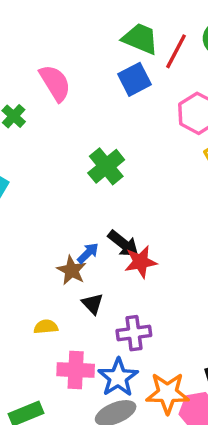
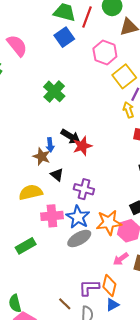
blue arrow: (88, 253) -> (50, 145), turned 136
yellow semicircle: (46, 327) -> (31, 192), size x1.6
purple cross: (134, 333) -> (84, 189), turned 30

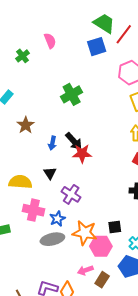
pink semicircle: (17, 46) -> (50, 41), size x0.7
brown star: (42, 156) -> (26, 125), moved
blue star: (78, 217) -> (57, 219), size x0.7

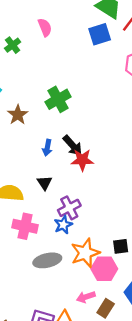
green cross: (72, 94) -> (58, 99), moved
brown star: (26, 125) -> (18, 115), moved
purple cross: (71, 194) -> (69, 208), turned 30
blue star: (57, 219) -> (63, 225), moved
orange star: (85, 233) -> (85, 253), turned -30

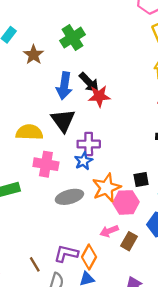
blue arrow: (47, 148) -> (64, 86), size x1.6
black triangle: (44, 183) -> (63, 120), size x1.6
purple cross: (69, 208) -> (89, 144), turned 30

